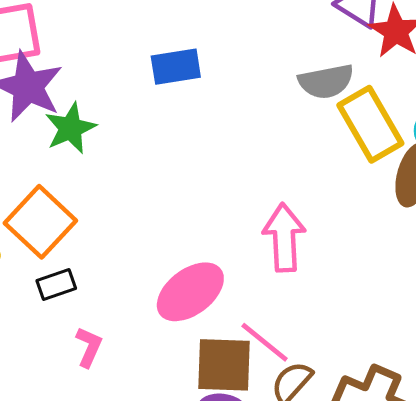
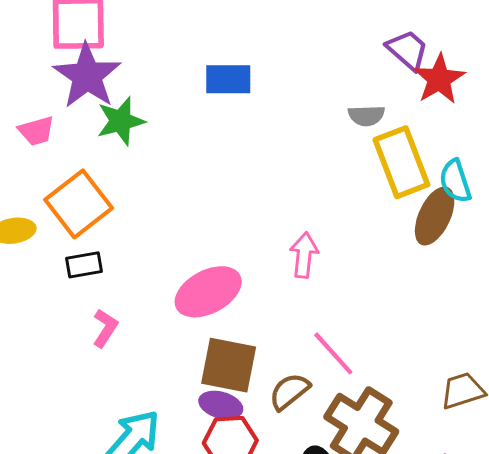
gray semicircle: (326, 81) -> (366, 116), size x0.7
pink arrow: (284, 238) -> (304, 255), size x0.7
pink line: (265, 342) -> (333, 353), moved

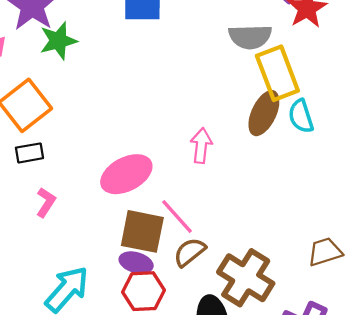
gray semicircle: (366, 116) -> (250, 37), size x1.5
cyan semicircle: (455, 181) -> (301, 116), moved
brown ellipse: (435, 216) -> (264, 113), moved
pink line: (333, 353) -> (177, 216), moved

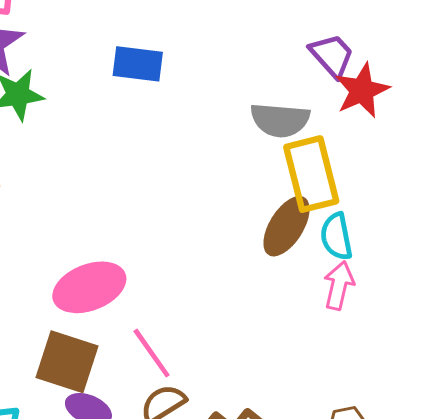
pink arrow: (201, 146) -> (339, 285), moved
brown square: (142, 231) -> (67, 362), moved

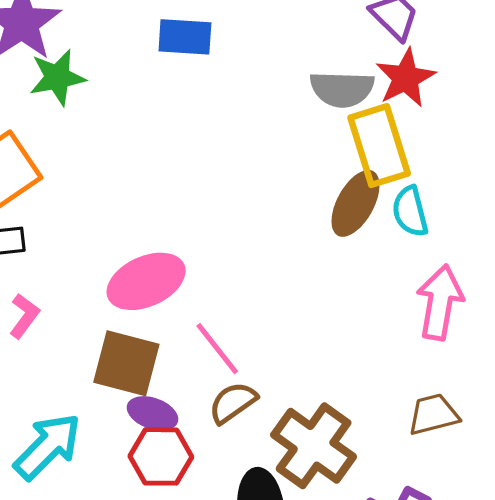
red star: (362, 90) -> (406, 78), moved
pink arrow: (339, 285) -> (440, 302), moved, size x1.4

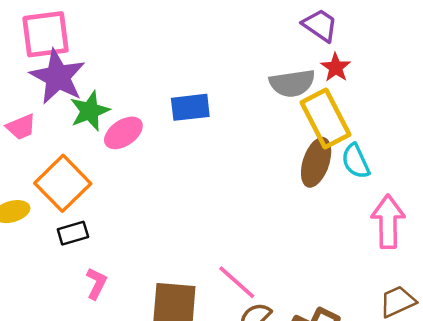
blue rectangle: (185, 37) -> (190, 107), moved
red star: (406, 78) -> (336, 67), size x0.7
pink ellipse: (146, 281) -> (123, 133), moved, size x0.7

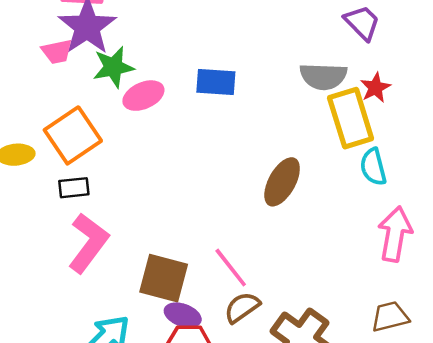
red star: (336, 67) -> (375, 88), moved
pink trapezoid: (21, 127) -> (57, 52), moved
brown ellipse: (316, 162) -> (282, 182), moved
pink L-shape: (96, 283) -> (88, 243), size x1.8

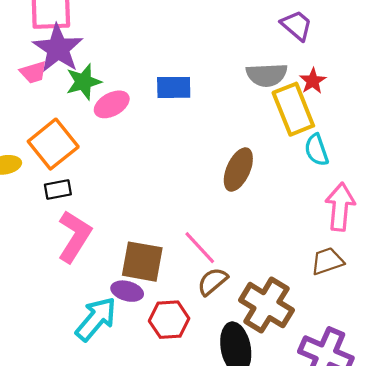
purple ellipse: (183, 315) -> (127, 291), moved
brown trapezoid: (390, 317) -> (327, 261), moved

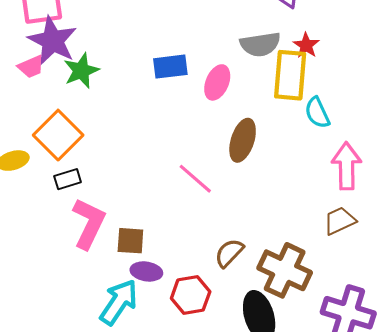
pink ellipse: (112, 104) -> (217, 82), moved, turned -32
yellow rectangle: (293, 109) -> (290, 75), turned 33
pink line: (200, 248) -> (195, 179), moved
brown square: (142, 262) -> (130, 241), moved, size x0.7

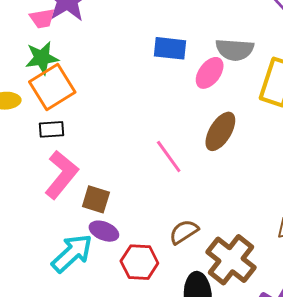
gray semicircle: (260, 44) -> (235, 50), moved
green star: (81, 71) -> (42, 58), moved

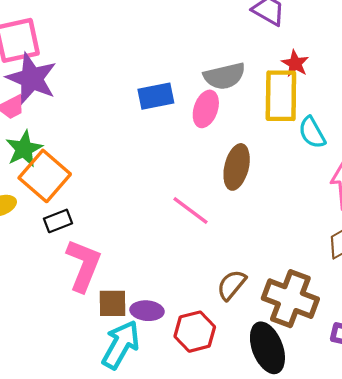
brown square: (96, 199) -> (112, 303), moved

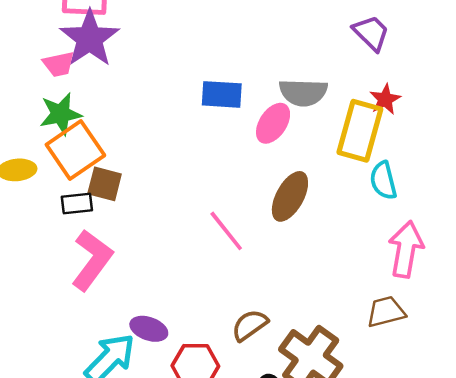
brown square: (112, 303) -> (105, 184), moved

